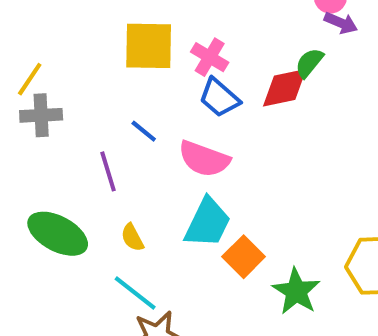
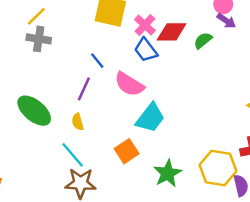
red diamond: (285, 88) -> (172, 32), moved
purple line: (108, 171) -> (84, 89), moved, turned 30
cyan trapezoid: (208, 223) -> (150, 118), moved
orange square: (244, 257) -> (127, 151), moved

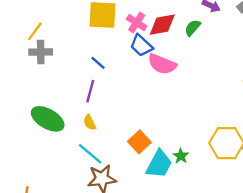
pink semicircle: (129, 84) -> (162, 64), moved
cyan trapezoid: (150, 118) -> (159, 164), moved
green star: (168, 173) -> (181, 156), size x0.6

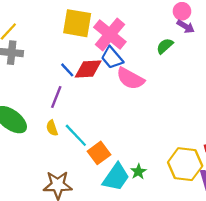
pink cross: (137, 23) -> (110, 34), size x1.6
red diamond: (162, 25) -> (88, 69), moved
cyan line: (90, 154) -> (76, 135), moved

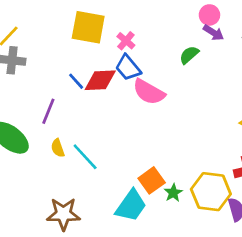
pink cross: (110, 34) -> (126, 41), size x0.5
purple line: (56, 97) -> (48, 111), moved
orange square: (99, 153) -> (152, 180), moved
green star: (138, 172) -> (173, 193), moved

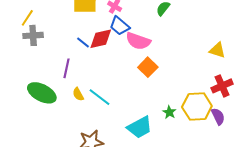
orange square: (152, 180) -> (148, 67), moved
cyan trapezoid: (131, 206) -> (140, 127), turned 36

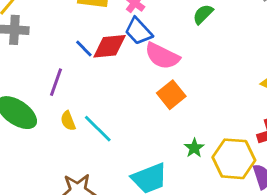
green star: (169, 112) -> (194, 148), moved

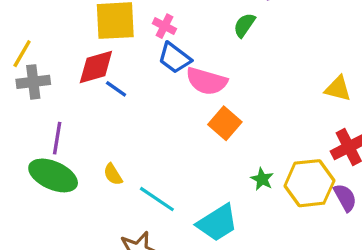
red diamond: (110, 46) -> (96, 67), moved
purple line: (56, 82) -> (57, 138), moved
cyan line: (98, 129) -> (157, 199), moved

